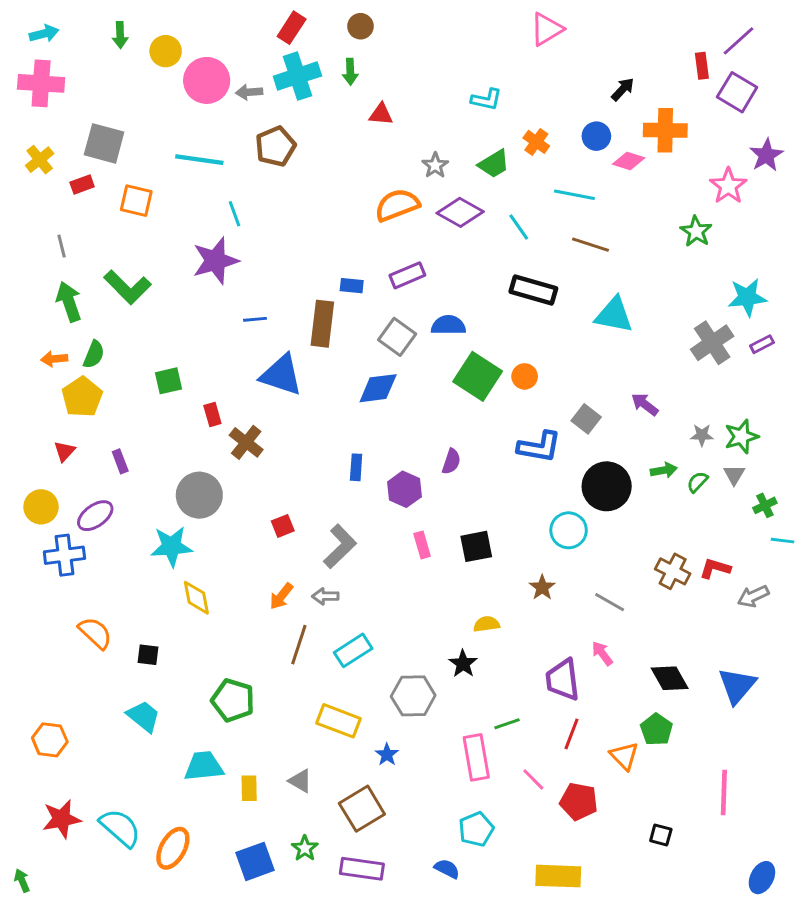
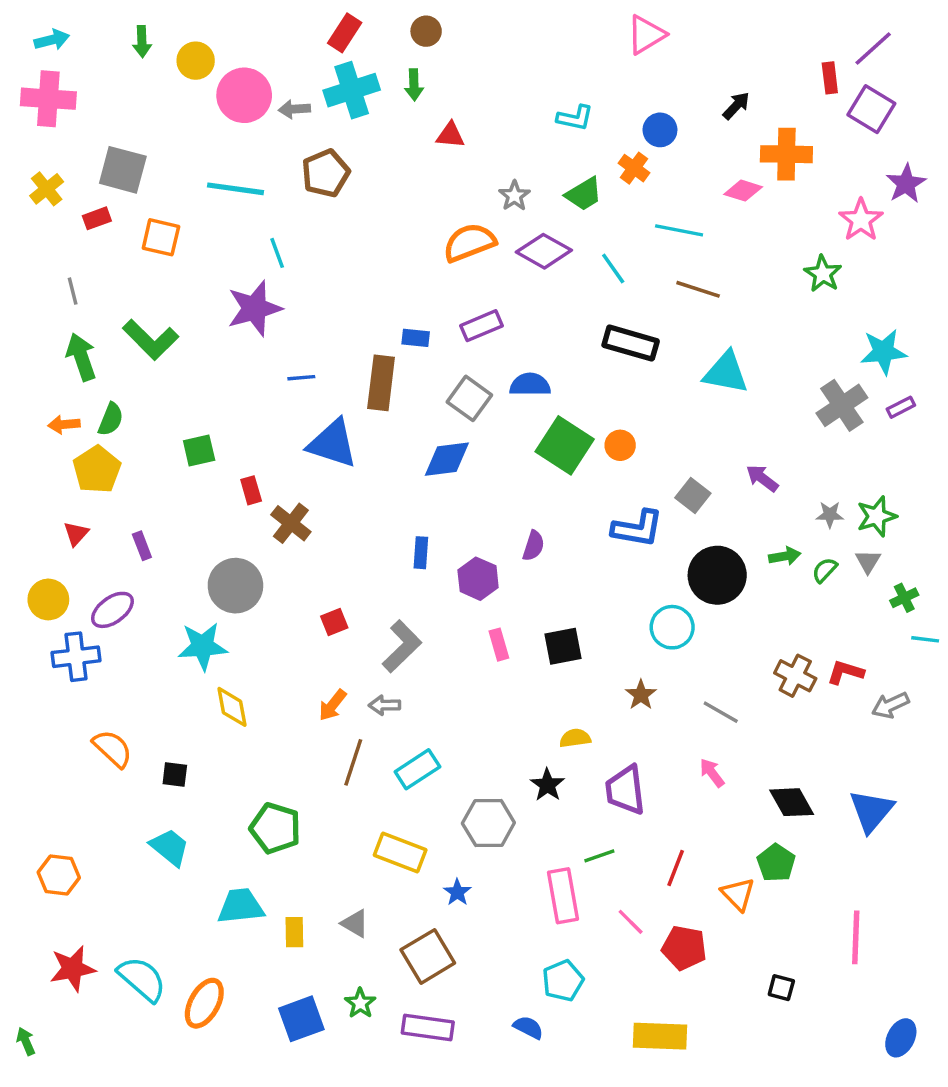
blue circle: (596, 136) -> (660, 130), moved
purple trapezoid: (563, 680) -> (625, 790), moved

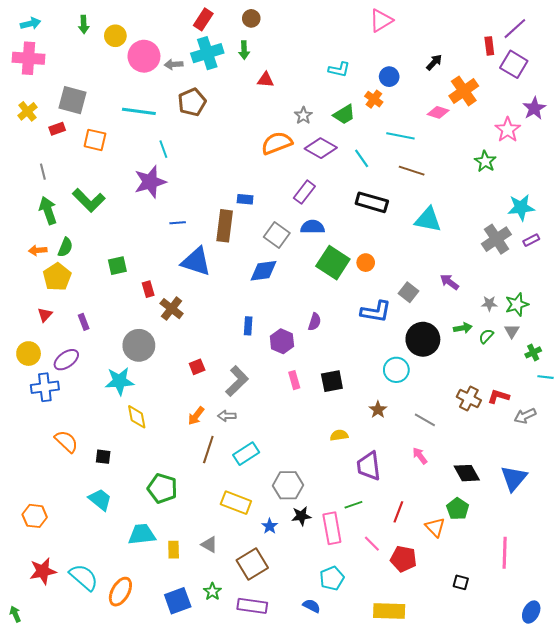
orange cross: (786, 154) -> (464, 91), turned -36
purple rectangle: (482, 326) -> (304, 192), moved, turned -30
black star: (547, 785) -> (301, 516), moved, turned 30

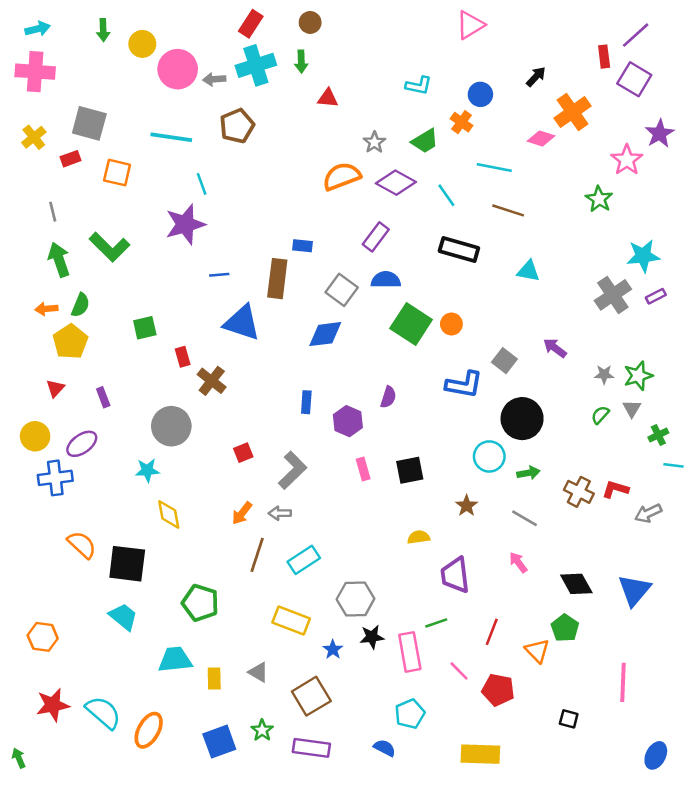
cyan triangle: (428, 220) -> (528, 271), size x0.7
green arrow: (463, 328) -> (528, 473), moved
cyan star: (119, 381) -> (147, 470), size x0.7
black square: (103, 457) -> (127, 564), size x2.0

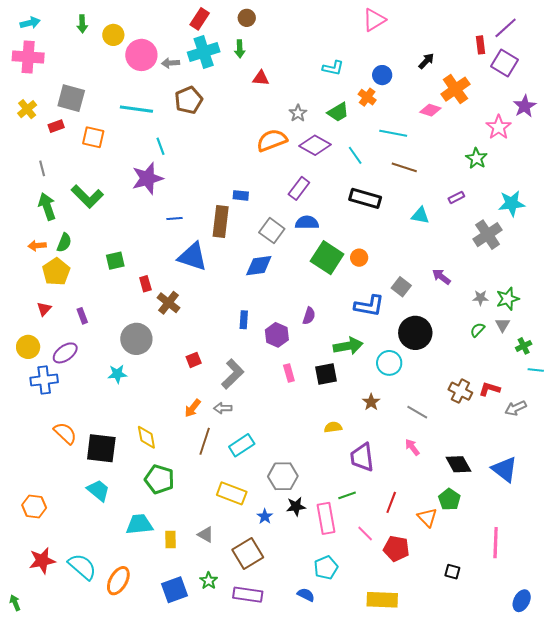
purple rectangle: (656, 296) -> (456, 197), moved
green arrow: (528, 473) -> (348, 346), moved, size x1.6
yellow diamond: (169, 514) -> (146, 437), moved
blue triangle: (634, 590) -> (505, 469), turned -32

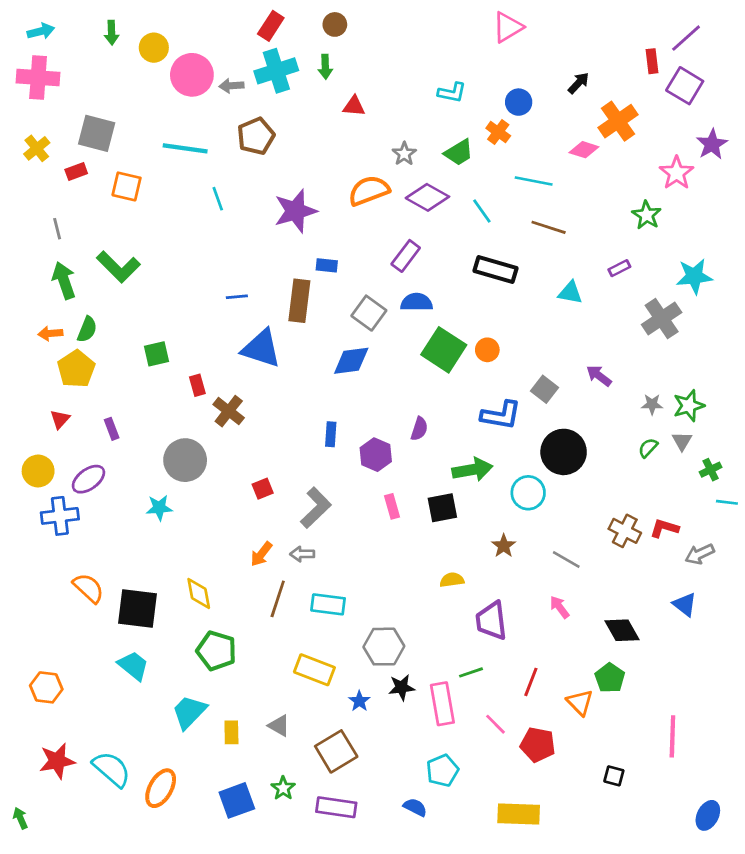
purple star: (147, 178) -> (295, 211), moved
cyan rectangle: (242, 445) -> (328, 604), turned 40
blue triangle: (505, 469) -> (685, 604), moved, size x0.7
cyan trapezoid: (139, 524) -> (189, 712), turned -40

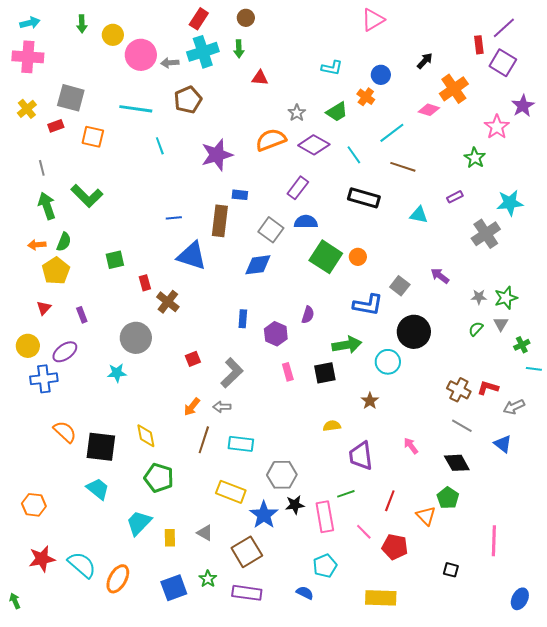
cyan line: (534, 181) -> (392, 133), turned -48
gray line: (566, 559) -> (462, 426), moved
blue star: (359, 701) -> (264, 515), size x1.8

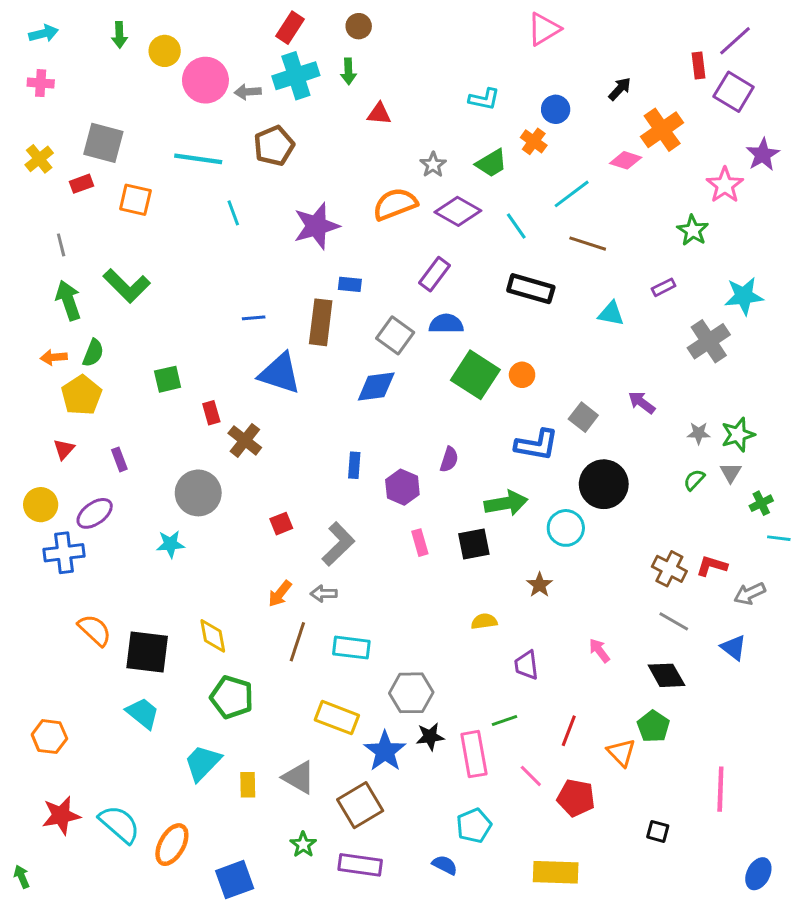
pink cross: (28, 57) -> (41, 83), size x0.6
purple trapezoid: (361, 456) -> (526, 665), size x0.7
gray triangle: (205, 533) -> (299, 777), size x1.4
blue square: (174, 588) -> (235, 880), moved

